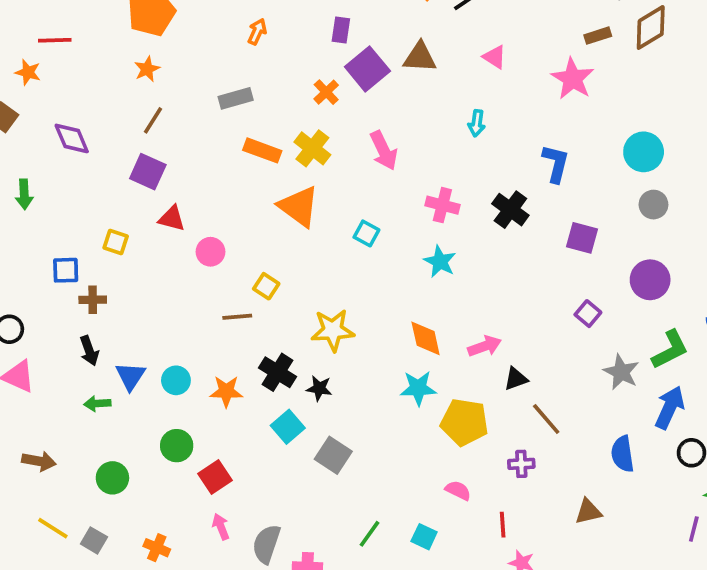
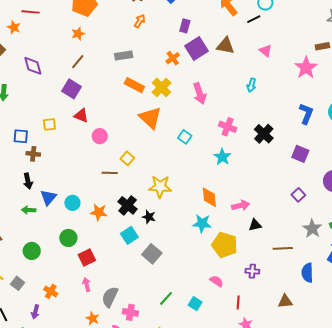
blue L-shape: (556, 163) -> (306, 114), moved
yellow square: (116, 242) -> (49, 124), turned -32
brown line: (546, 419) -> (283, 248), moved, turned -60

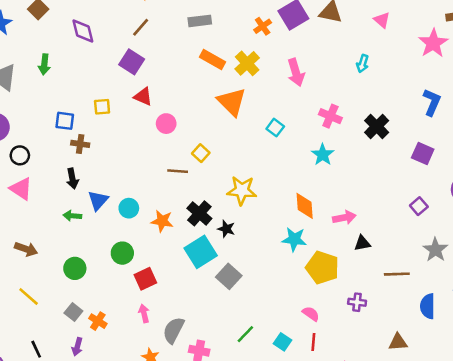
cyan square: (129, 235) -> (201, 252), size x1.4
gray square: (18, 283) -> (73, 312), moved
red line: (238, 303) -> (313, 342), moved

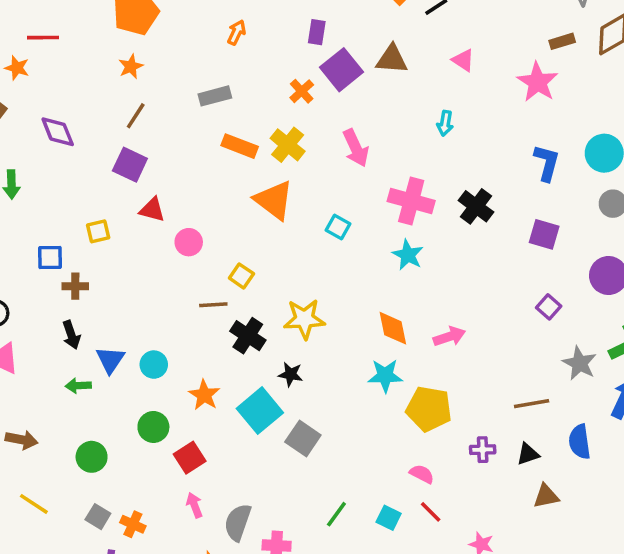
pink cross: (330, 116) -> (411, 201), size x1.4
black cross: (199, 213) -> (248, 336), moved
orange star: (162, 221) -> (204, 395), moved, turned 30
black triangle: (362, 243) -> (528, 454), moved
red line: (313, 342) -> (431, 512), turned -42

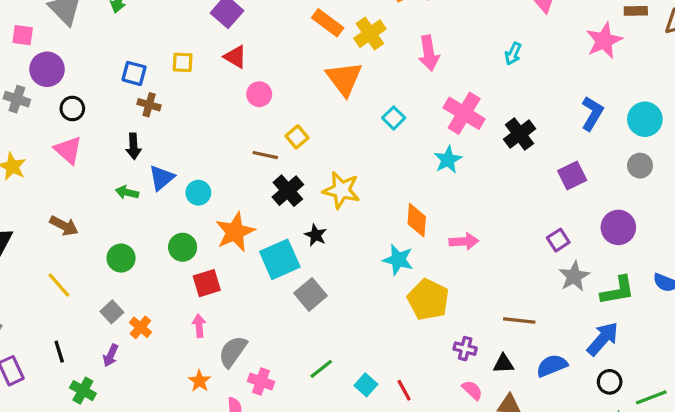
purple square: (544, 234) -> (572, 176), turned 32
gray star: (580, 363) -> (574, 276), moved
orange star: (204, 395) -> (235, 232), size x1.4
blue semicircle: (580, 442) -> (552, 366), turned 60
pink semicircle: (422, 474) -> (472, 390), moved

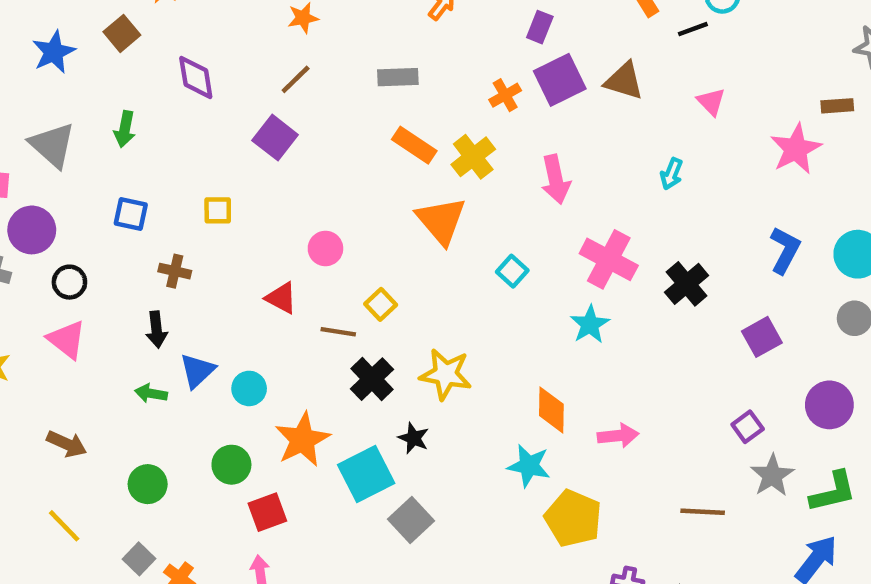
red triangle: (235, 57) -> (281, 298), moved
blue square: (134, 73) -> (131, 214), moved
brown line: (519, 321) -> (703, 512), moved

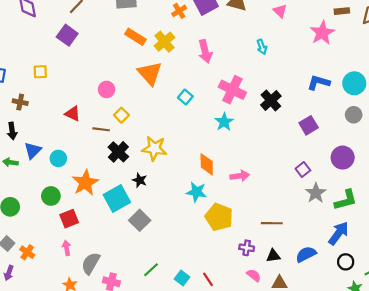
cyan arrow: (672, 174) -> (262, 47), turned -40
pink circle: (325, 248) -> (107, 89), moved
blue L-shape: (785, 250) -> (318, 82), turned -100
brown line: (703, 512) -> (272, 223), moved

